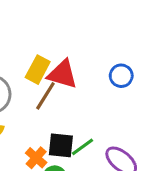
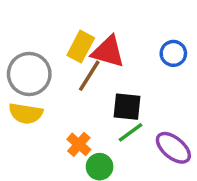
black square: (61, 145) -> (127, 107), moved

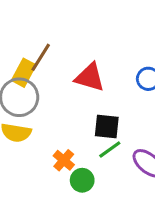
yellow rectangle: (81, 47) -> (24, 73), moved
brown line: (89, 76) -> (41, 57), moved

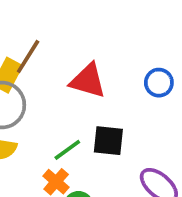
green line: (110, 149) -> (67, 150), moved

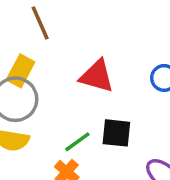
brown line: (28, 56) -> (40, 23), moved, turned -56

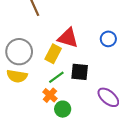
yellow rectangle: (21, 71) -> (53, 54), moved

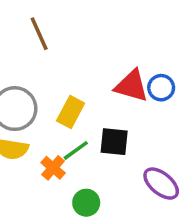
red triangle: (68, 38) -> (132, 86), moved
orange cross: (50, 95) -> (53, 168), moved

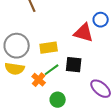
blue circle: (161, 88) -> (101, 20), moved
yellow rectangle: (71, 112) -> (49, 48), turned 54

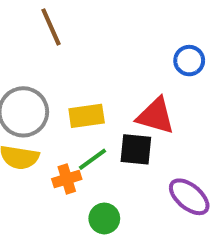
red triangle: (84, 33) -> (156, 116), moved
orange cross: (39, 80) -> (67, 179), turned 32

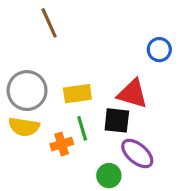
green line: (92, 159) -> (82, 128), turned -70
purple ellipse: (189, 197) -> (137, 154), moved
green circle: (104, 218) -> (109, 176), moved

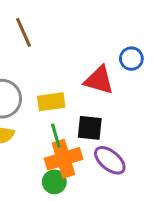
red triangle: (133, 94) -> (99, 80), moved
orange cross: (62, 144) -> (64, 159), moved, size x1.6
green circle: (109, 176) -> (54, 182), moved

